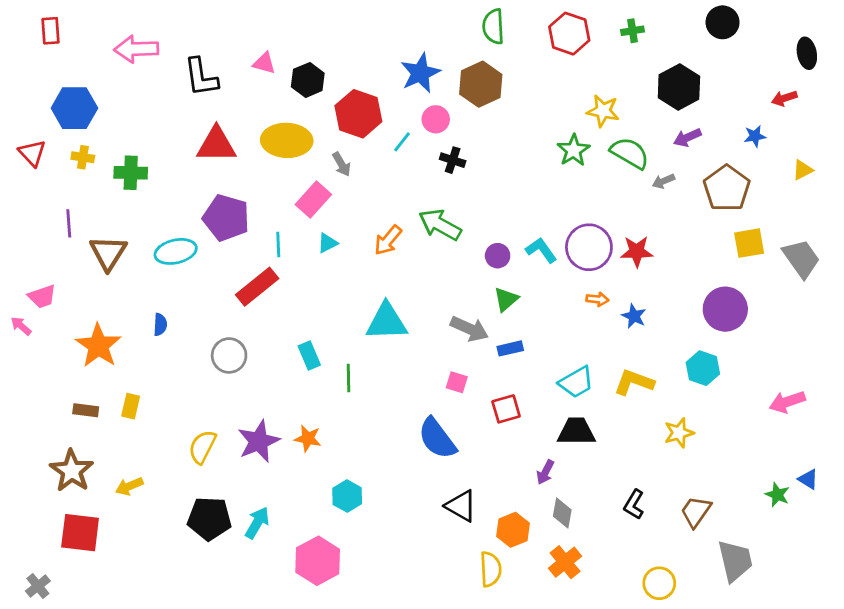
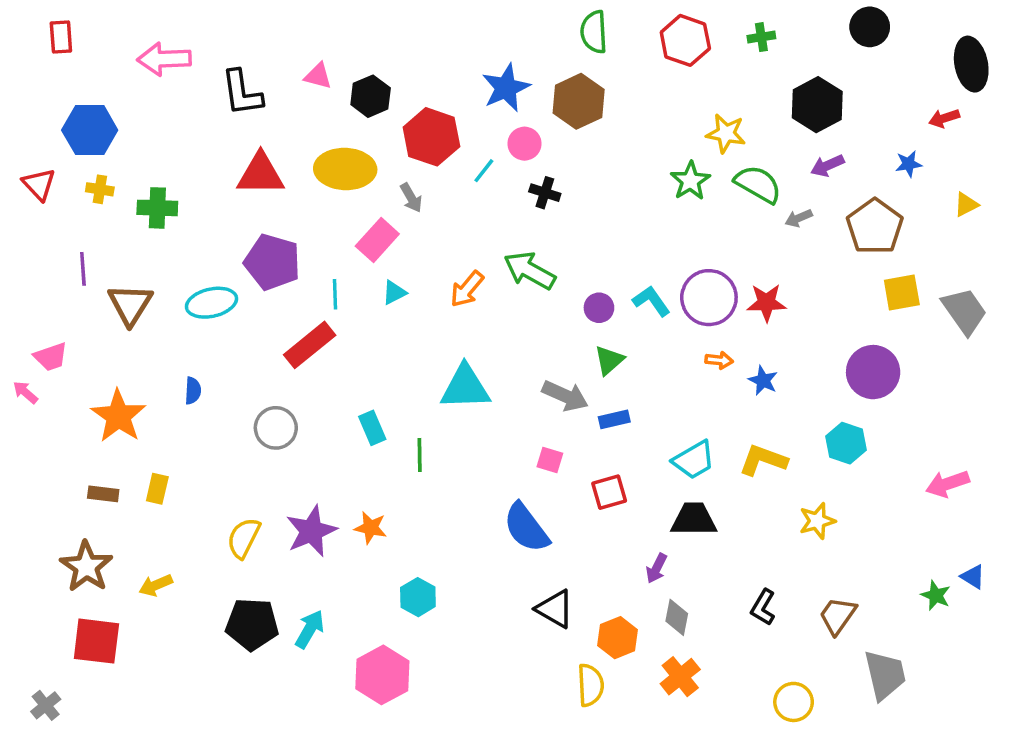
black ellipse: (807, 53) -> (971, 64), size x1.4

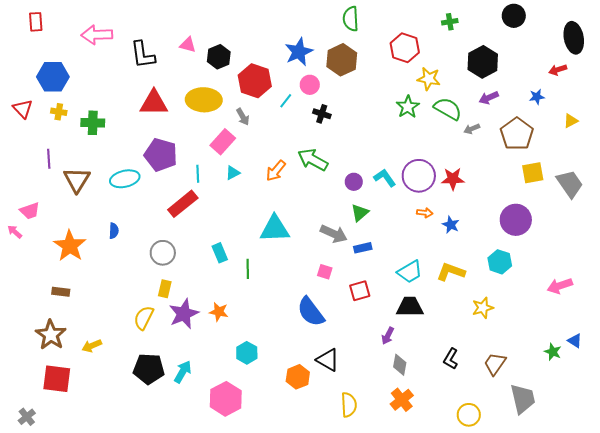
red hexagon: (685, 40) -> (405, 48), moved
yellow rectangle: (157, 489) -> (165, 289), moved
orange hexagon: (618, 638) -> (298, 377), moved

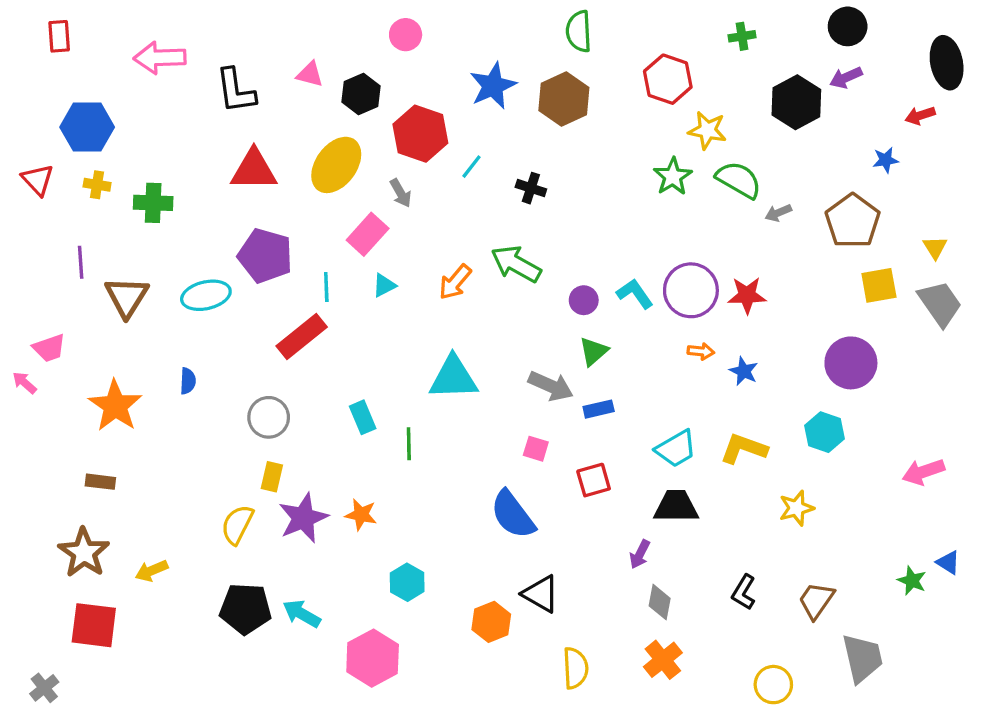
pink circle: (310, 85) -> (406, 35), moved
purple arrow: (489, 98) -> (846, 78), moved
yellow ellipse: (204, 100) -> (336, 165), turned -56
yellow triangle: (571, 121) -> (935, 247), moved, turned -35
cyan arrow: (183, 372) -> (302, 614), turned -90

